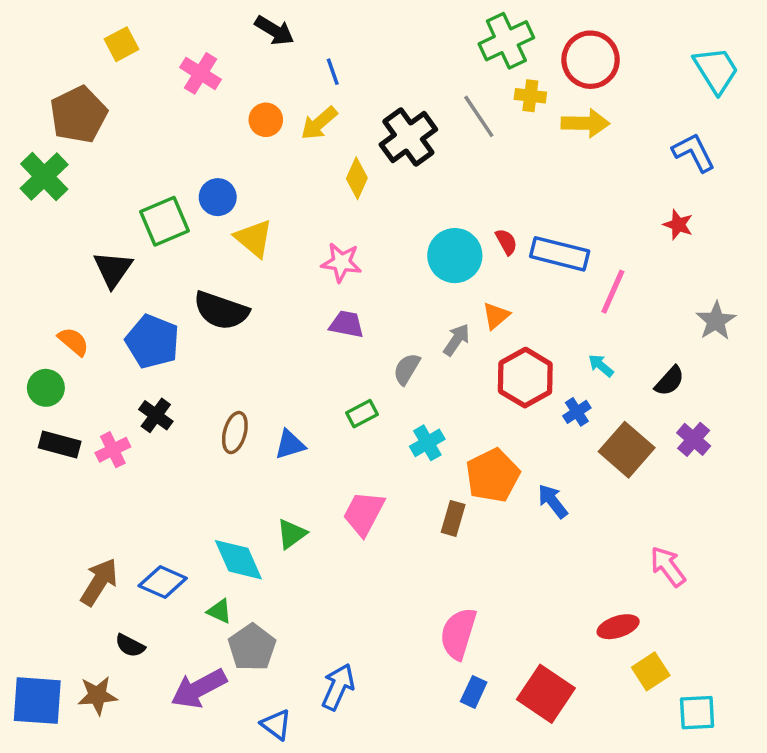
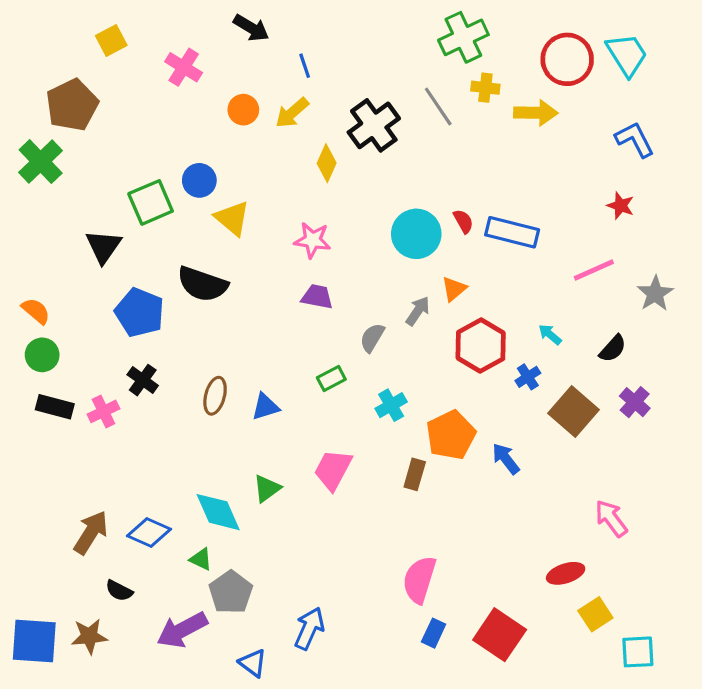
red circle: (591, 60) -> (567, 59), moved
cyan trapezoid: (716, 70) -> (627, 55), moved
pink line: (613, 292) -> (594, 270), moved, turned 42
orange semicircle: (73, 341) -> (36, 311), moved

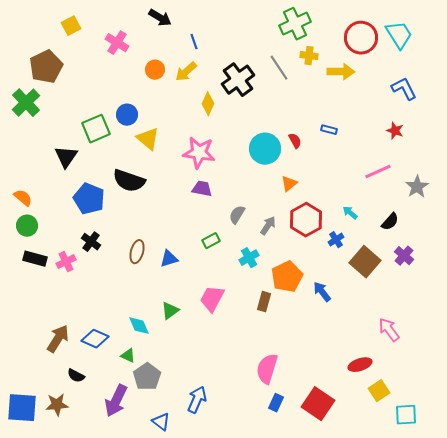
blue rectangle: (512, 232) -> (329, 130), moved, size x0.5
pink star: (312, 240) -> (199, 153), size x1.4
gray arrow: (418, 311) -> (268, 226), moved
cyan diamond: (218, 512) -> (139, 326), size x0.7
purple arrow: (182, 630) -> (116, 401), turned -36

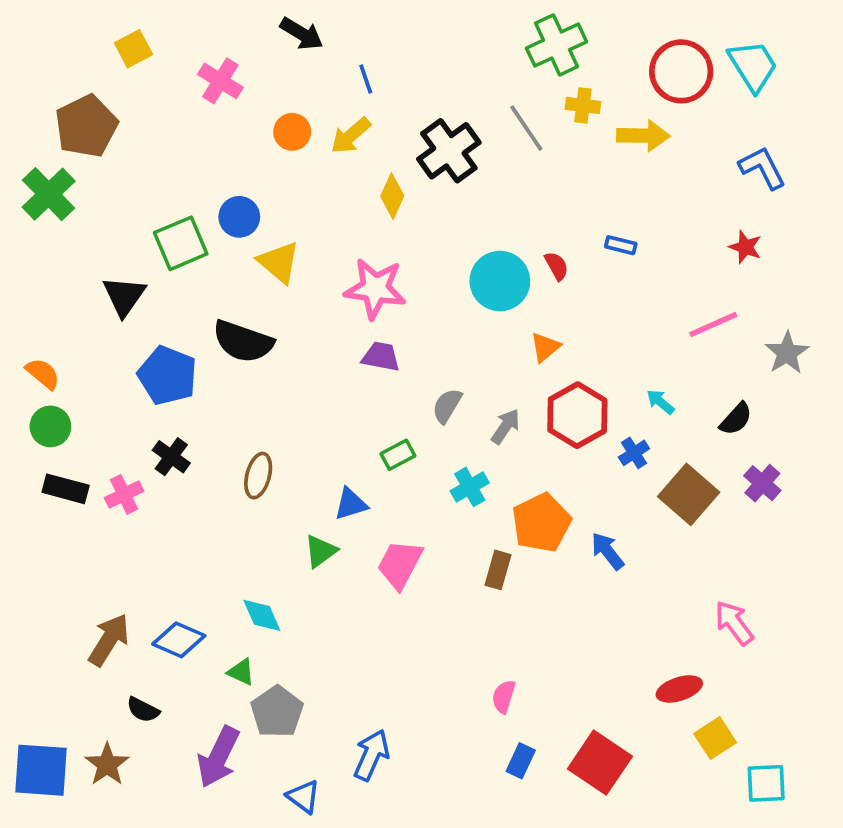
blue triangle: (169, 259) -> (351, 504), moved
green triangle: (170, 311) -> (320, 551), moved
pink semicircle: (267, 369) -> (504, 697), size x0.6
brown star: (57, 405) -> (107, 765), turned -30

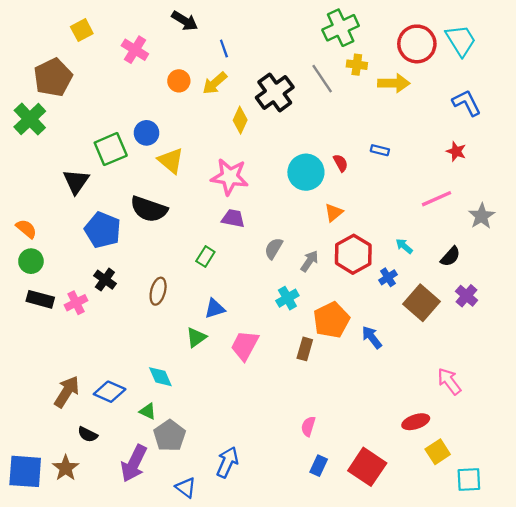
green rectangle: (398, 455) -> (205, 257), moved, turned -30

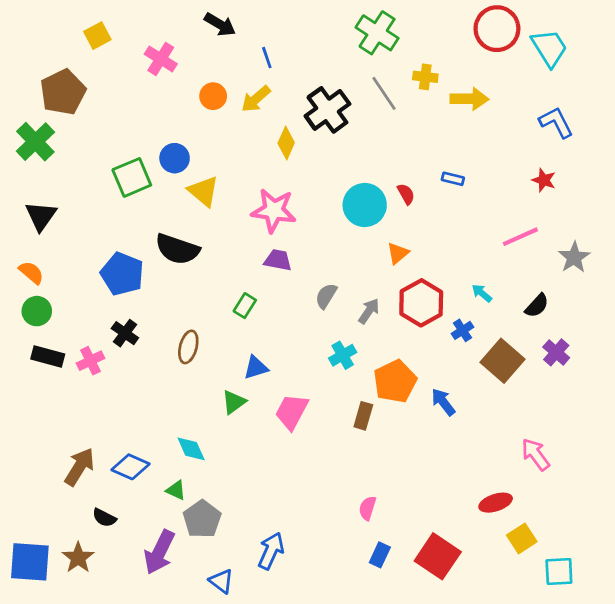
green cross: (341, 28) -> (377, 33), moved, turned -32
red circle: (417, 44) -> (497, 29), moved
black triangle: (76, 181) -> (41, 216), moved

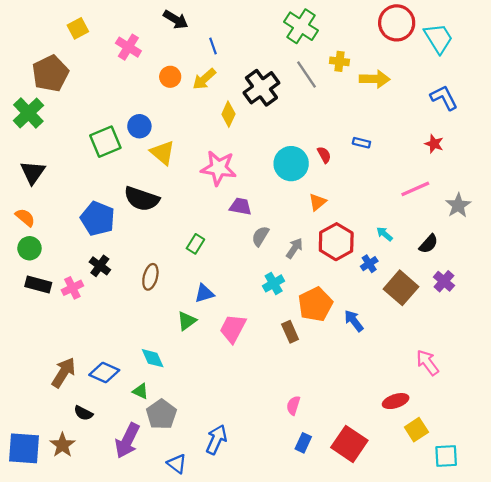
purple trapezoid: (278, 260) -> (241, 206), moved
brown rectangle: (363, 416) -> (290, 332), turned -40

